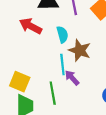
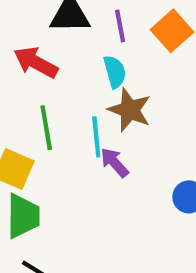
cyan semicircle: (62, 34) -> (115, 72), moved
green line: (53, 93) -> (46, 128), moved

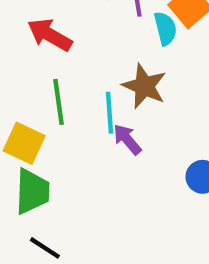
cyan semicircle: (115, 72) -> (165, 28), moved

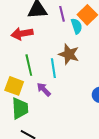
red arrow: (50, 35) -> (22, 34), turned -35
purple arrow: (127, 139) -> (44, 89), moved

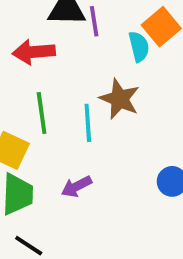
purple line: (62, 14) -> (94, 21), moved
purple arrow: (44, 89) -> (77, 187), moved, turned -77

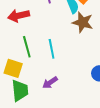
brown star: (120, 99) -> (83, 22), moved

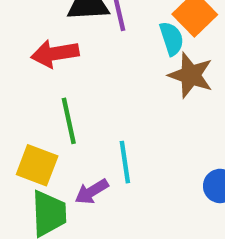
cyan line: (52, 49) -> (125, 162), moved
purple arrow: (50, 83) -> (92, 192), moved

